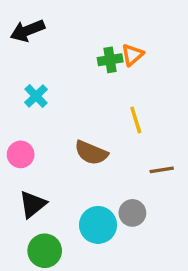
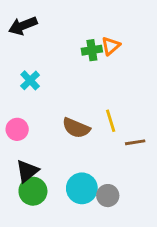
yellow line: (136, 120) -> (111, 121), moved
gray circle: (132, 213) -> (108, 196), moved
green circle: (45, 251) -> (33, 191), moved

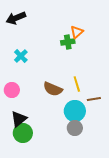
green cross: (92, 50) -> (68, 42), moved
cyan circle: (82, 188) -> (75, 111), moved
gray circle: (108, 196) -> (75, 128), moved

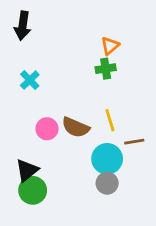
black arrow: (16, 18) -> (23, 26), turned -60
green cross: (68, 42) -> (106, 69), moved
pink circle: (12, 90) -> (47, 129), moved

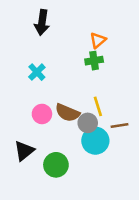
black arrow: (23, 26) -> (42, 22), moved
cyan cross: (30, 80) -> (37, 72), moved
gray circle: (107, 183) -> (88, 123), moved
green circle: (33, 190) -> (56, 165), moved

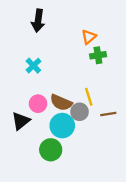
green cross: (94, 61) -> (98, 55), moved
cyan circle: (95, 141) -> (62, 126), moved
black triangle: (24, 151) -> (21, 121), moved

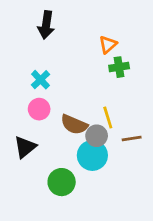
pink circle: (38, 104) -> (39, 109), moved
cyan circle: (62, 126) -> (92, 155), moved

